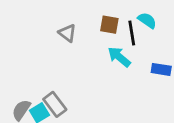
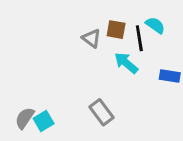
gray triangle: (67, 33) -> (91, 38), moved
gray rectangle: (55, 104) -> (102, 112), moved

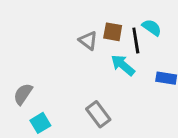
gray semicircle: (25, 118) -> (23, 94), moved

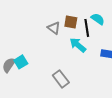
cyan square: (40, 123) -> (21, 62), moved

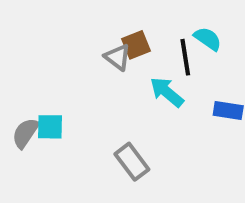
brown square: (71, 22) -> (136, 45), moved, turned -32
cyan square: (21, 62) -> (50, 127), turned 32

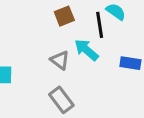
gray triangle: (118, 57) -> (60, 60), moved

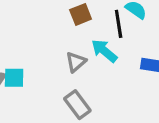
gray triangle: (60, 60) -> (76, 62), turned 42

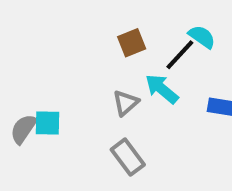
black line: (119, 24) -> (180, 55), turned 52

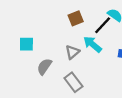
cyan square: (47, 123) -> (26, 44), moved
gray semicircle: (23, 129) -> (44, 67), moved

